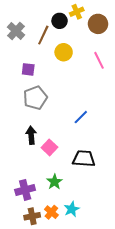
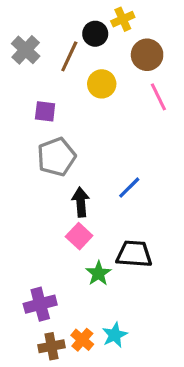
brown circle: (98, 24) -> (147, 55), moved
black arrow: (31, 135) -> (81, 202), moved
green star: (54, 182) -> (98, 273), moved

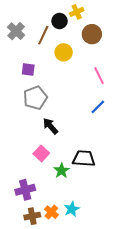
pink line: (158, 97) -> (99, 76), moved
blue line: (129, 188) -> (98, 107), moved
black arrow: (81, 202) -> (50, 126), turned -36
pink square: (79, 236) -> (41, 153), moved

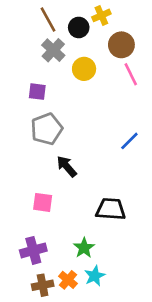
gray cross: (16, 31) -> (53, 50), moved
brown line: (43, 35) -> (48, 19), moved, turned -54
pink line: (99, 76) -> (131, 74), moved
pink square: (41, 153) -> (43, 202), moved, turned -35
green star: (62, 171) -> (84, 248), moved

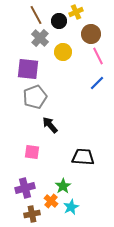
purple square: (37, 92) -> (28, 69), size x1.6
blue line: (129, 141) -> (97, 83), moved
orange cross: (68, 280) -> (51, 201), moved

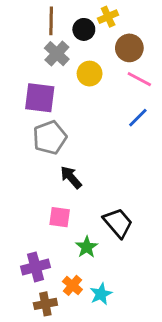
brown line: (36, 15) -> (51, 21), turned 30
pink line: (98, 56) -> (139, 79), turned -36
pink square: (32, 152) -> (60, 217), moved
black trapezoid: (83, 157) -> (118, 223), turned 45
green star: (63, 186) -> (87, 247), moved

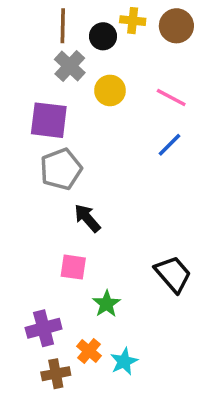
yellow cross: (108, 17) -> (133, 21), turned 30
brown circle: (129, 48) -> (176, 26), moved
black trapezoid: (118, 223) -> (173, 274), moved

